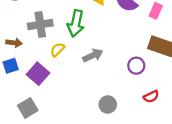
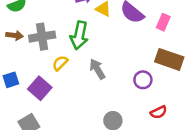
brown arrow: (14, 43) -> (14, 35), moved
gray arrow: (93, 55) -> (97, 69), turned -96

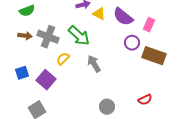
green arrow: (79, 35) -> (79, 36), turned -60
gray cross: (42, 37) -> (48, 37), turned 30
purple circle: (143, 80) -> (132, 43), moved

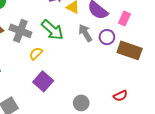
gray arrow: (94, 64) -> (85, 33), moved
purple square: (46, 80) -> (43, 81), moved

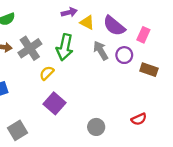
green arrow: (52, 30) -> (65, 47), turned 60
gray cross: (20, 31) -> (30, 48), turned 35
brown rectangle: (130, 50) -> (149, 70), size x0.7

